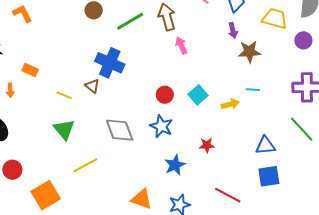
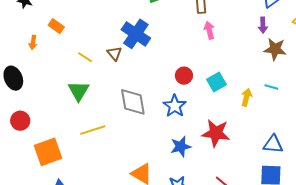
yellow arrow: (230, 104) -> (247, 97), turned -72
red star: (207, 145) -> (216, 133), size x1.8

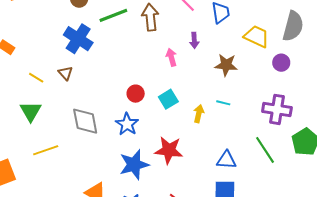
purple arrow: (263, 25) -> (194, 40), moved
pink arrow: (209, 30) -> (171, 57), moved
blue cross: (136, 34) -> (78, 39), moved
blue star: (181, 147) -> (134, 165), size x1.4

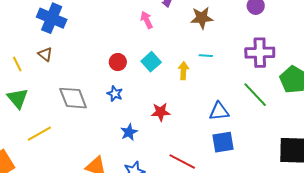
yellow line: (36, 78) -> (17, 64), turned 42
blue star: (127, 124) -> (115, 94), size x0.7
red star: (169, 150) -> (161, 112), size x0.7
blue star: (134, 165) -> (129, 132), size x0.6

